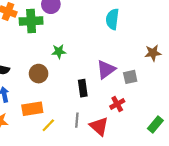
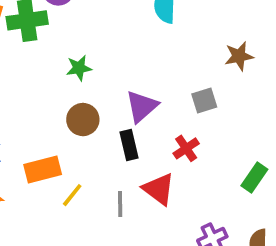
purple triangle: (106, 70) -> (142, 106), moved
brown circle: (39, 74) -> (83, 120), moved
black rectangle: (83, 88) -> (129, 145), moved
gray line: (77, 120) -> (120, 204), moved

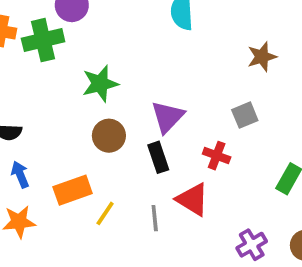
green star: (79, 68) -> (100, 84), size x1.4
gray square: (204, 100) -> (245, 115), moved
red cross: (186, 148) -> (217, 156), turned -30

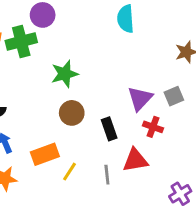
purple triangle: (168, 117) -> (140, 98), moved
red triangle: (192, 199) -> (135, 160), turned -40

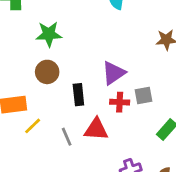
gray square: (174, 96) -> (144, 95), moved
red cross: (153, 127) -> (120, 102), turned -30
gray line: (107, 175) -> (67, 137), turned -30

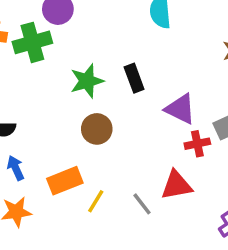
purple triangle: (114, 73) -> (180, 109), turned -45
black rectangle: (78, 95) -> (134, 78), moved

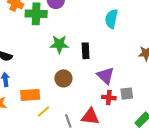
brown circle: (97, 129) -> (63, 78), moved

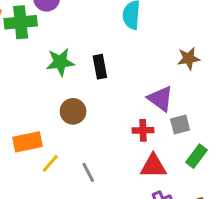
purple triangle: (106, 76) -> (160, 99), moved
gray square: (127, 94) -> (180, 124), moved
red triangle: (90, 117) -> (153, 166), moved

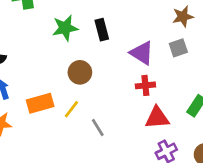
purple triangle: (160, 99) -> (142, 53), moved
gray square: (180, 124) -> (178, 48), moved
yellow line: (50, 163) -> (71, 109), moved

